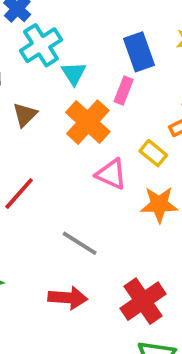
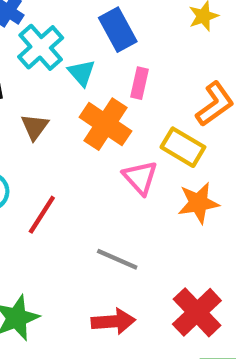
blue rectangle: (139, 52) -> (118, 30), moved
yellow rectangle: (153, 153) -> (183, 147), size x1.4
pink triangle: (111, 174) -> (140, 178), turned 32

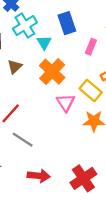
pink rectangle: (140, 83) -> (91, 47), moved
gray line: (117, 259) -> (23, 140), moved

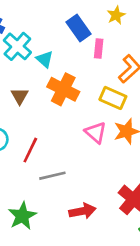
blue rectangle: (67, 23) -> (79, 28), moved
pink triangle: (66, 103) -> (96, 132), moved
gray line: (23, 140) -> (52, 176), turned -30

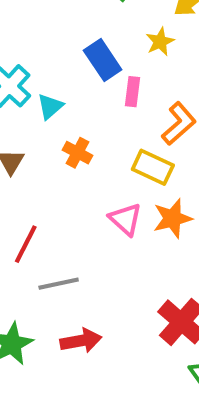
cyan triangle: (45, 59) -> (50, 106), turned 36
orange cross: (63, 89) -> (78, 153), size x0.6
red arrow: (82, 211) -> (81, 341), moved

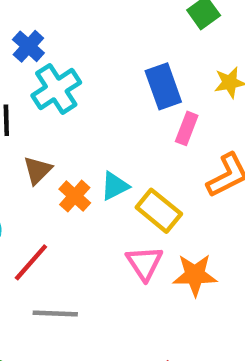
cyan triangle: (50, 106) -> (115, 186), moved
orange cross: (78, 153) -> (75, 196), moved
yellow rectangle: (153, 167) -> (159, 211), moved

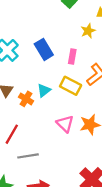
blue rectangle: (163, 86) -> (44, 49), moved
yellow rectangle: (159, 211) -> (71, 86), moved

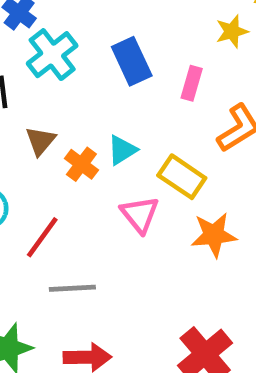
yellow rectangle: (71, 86) -> (182, 177), moved
pink triangle: (65, 124) -> (140, 214), moved

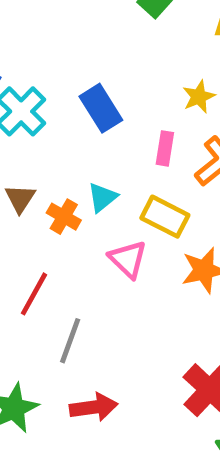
yellow star: (232, 31) -> (199, 97), moved
pink rectangle: (192, 83) -> (165, 148), moved
gray line: (72, 288) -> (70, 341), turned -60

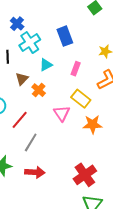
blue rectangle: (101, 108) -> (65, 36), moved
pink rectangle: (165, 148) -> (76, 69), moved
cyan triangle: (102, 197) -> (46, 65), moved

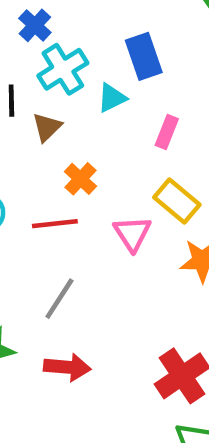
cyan triangle: (46, 65) -> (112, 98), moved
brown triangle: (22, 79) -> (47, 127), moved
red line: (20, 120) -> (55, 224), moved, turned 42

